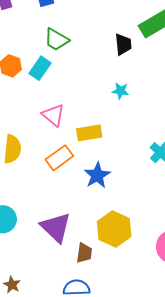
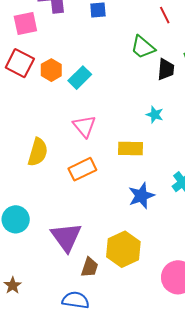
green trapezoid: (56, 40) -> (143, 47), moved
yellow rectangle: (89, 133) -> (131, 149), moved
blue star: (97, 175) -> (141, 196), moved

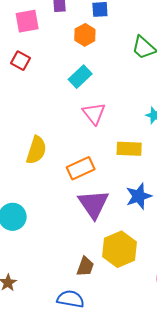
red square: (20, 63) -> (21, 61), size x0.7
orange hexagon: (51, 70) -> (85, 35), moved
pink triangle: (84, 126) -> (94, 113), moved
purple triangle: (66, 237) -> (94, 204), moved

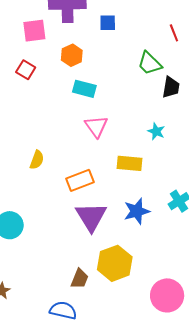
orange hexagon: (85, 35) -> (72, 55), moved
cyan rectangle: (80, 77) -> (84, 89), turned 55
yellow semicircle: (36, 150) -> (37, 160), size x0.7

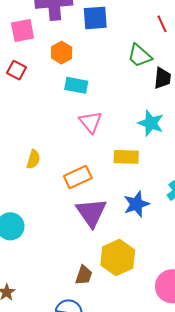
blue square: (108, 23) -> (95, 18), size x1.5
cyan star: (156, 131) -> (151, 123), size x1.5

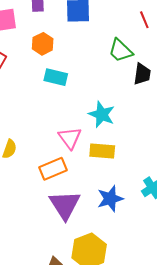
pink triangle: (91, 122) -> (70, 138), moved
cyan star: (151, 123) -> (102, 114), moved

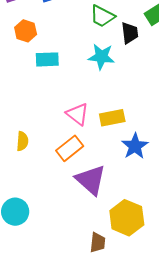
cyan star: (102, 114) -> (101, 57), moved
blue star: (110, 199) -> (135, 146), moved

